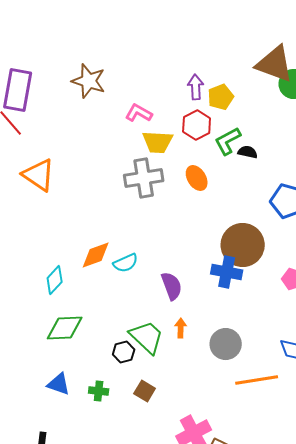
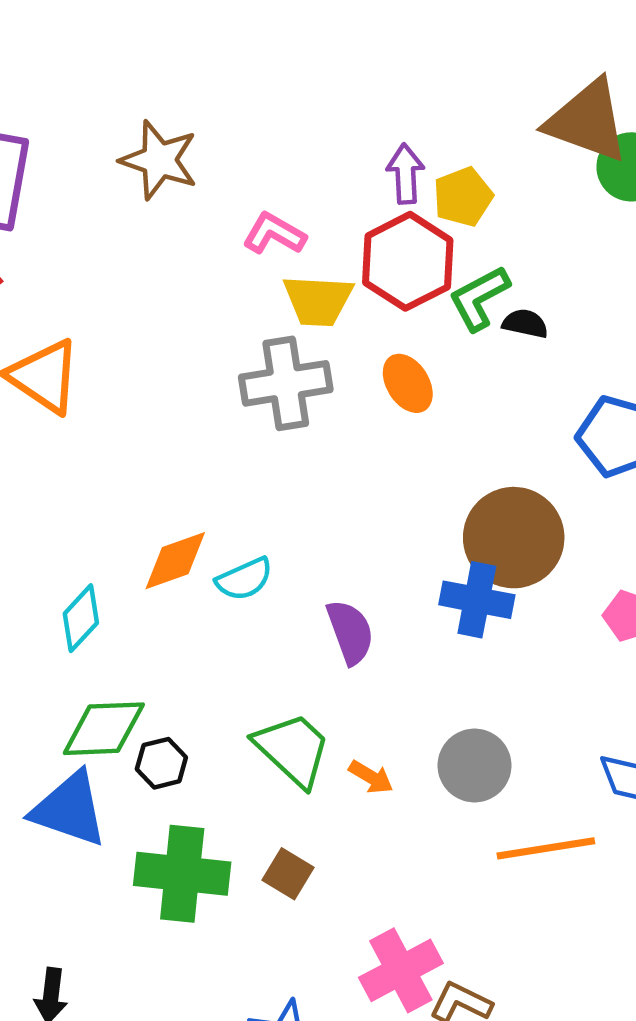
red hexagon: (197, 125) -> (408, 261), size x1.4
orange arrow: (181, 328) -> (371, 777), moved, turned 120
black hexagon: (124, 352) -> (161, 763), moved
blue triangle: (59, 384) -> (69, 809), moved, size x1.5
green cross: (99, 391) -> (182, 874), size x2.0

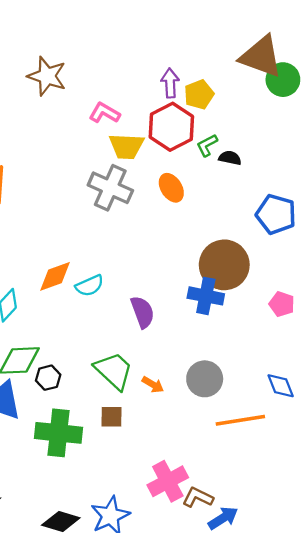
green L-shape: (479, 298) -> (207, 145), size x0.7
gray cross: (286, 383) -> (110, 188), turned 33
brown square: (288, 874) -> (111, 417), moved, turned -30

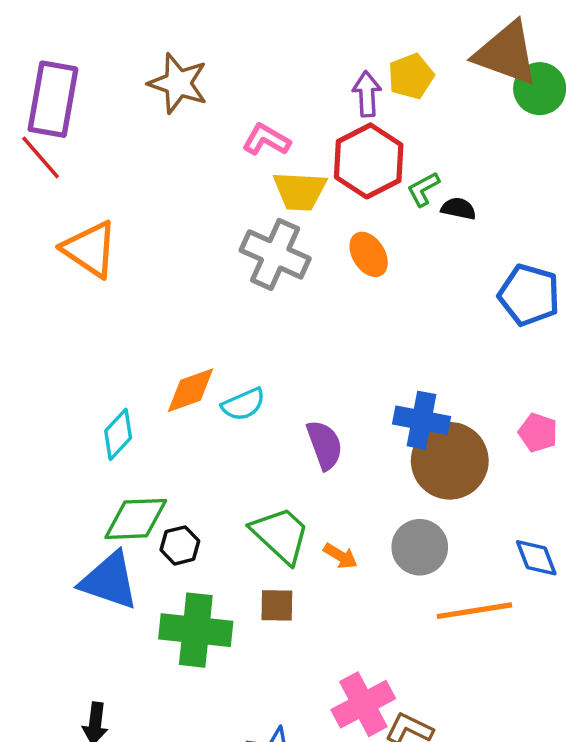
yellow pentagon: (199, 95) -> (411, 76), moved
brown circle: (224, 265) -> (450, 461), moved

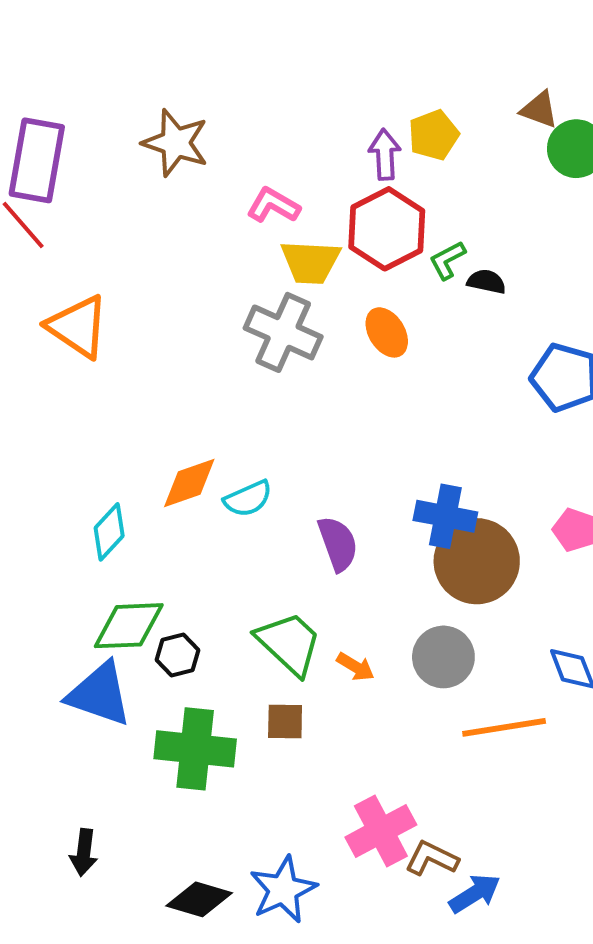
brown triangle: (506, 53) -> (539, 110), size x0.5

